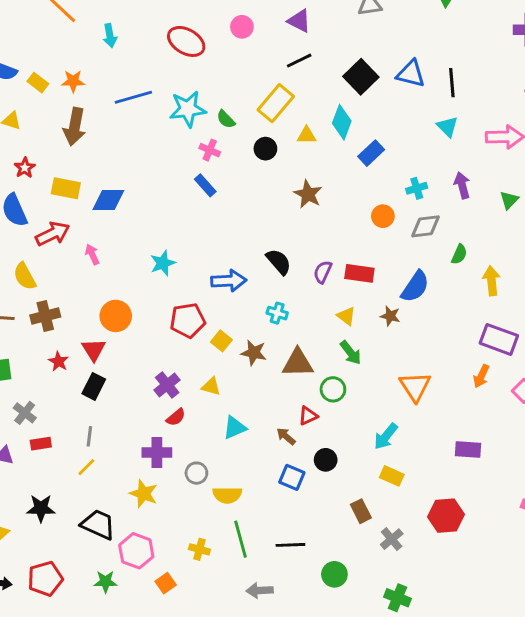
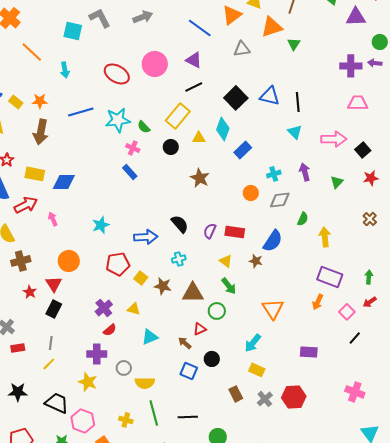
pink circle: (242, 27) -> (155, 64), size x1.6
cyan cross: (277, 313) -> (179, 259), turned -32
gray cross: (392, 539) -> (265, 399), moved

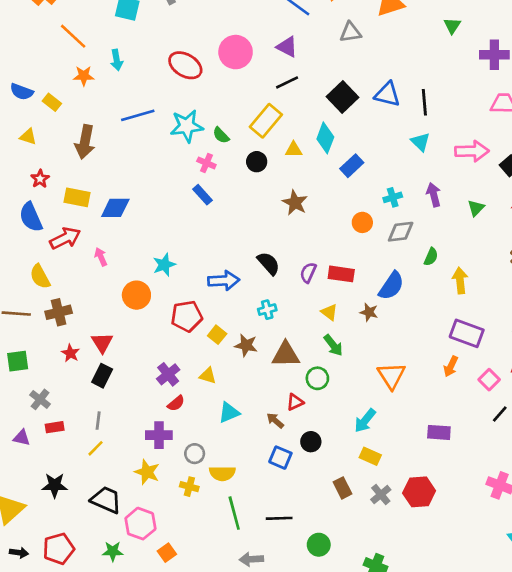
green triangle: (294, 44) -> (452, 26), moved
orange star: (40, 101) -> (84, 76), moved
orange circle: (69, 261) -> (136, 295), moved
yellow cross: (126, 420) -> (189, 487), moved

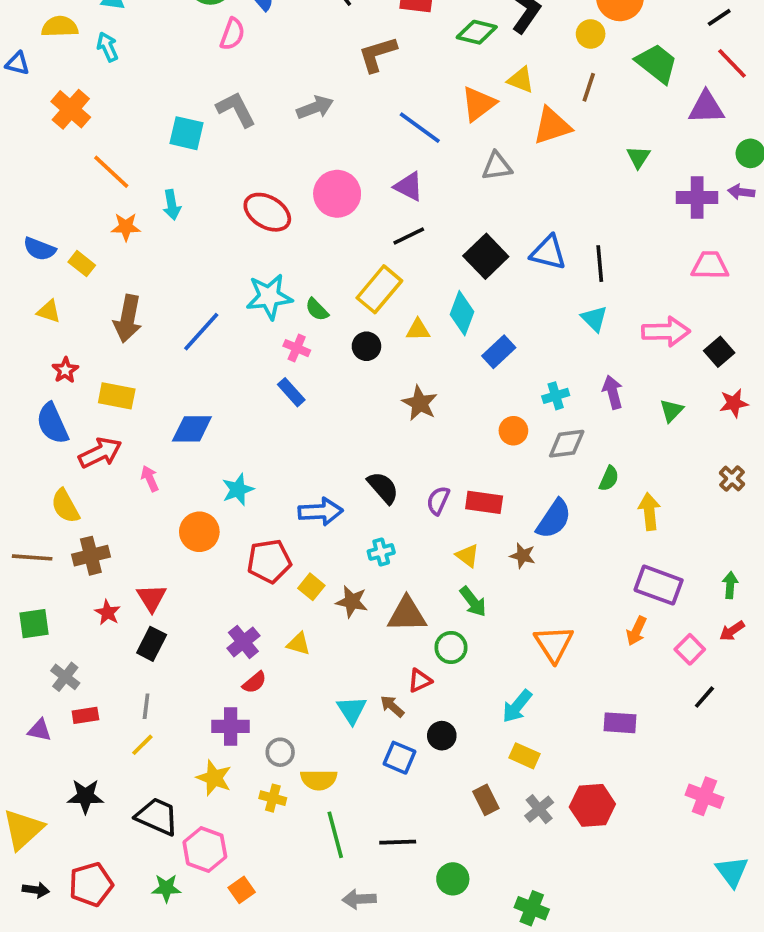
blue line: (138, 115) -> (201, 332), moved, turned -32
blue diamond: (115, 208) -> (192, 429), moved
cyan triangle: (229, 413) -> (352, 710), moved, turned -40

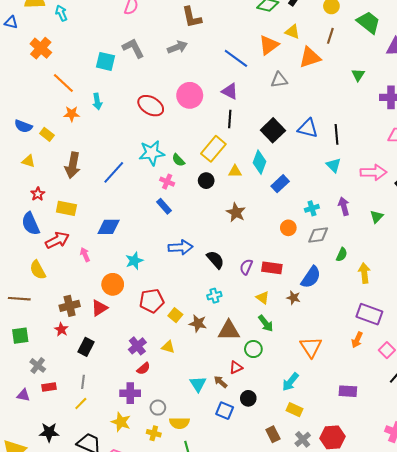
brown L-shape: (377, 54) -> (192, 17), moved, turned -85
black line: (409, 236) -> (230, 119), turned -60
blue arrow: (321, 512) -> (180, 247), moved
brown cross: (91, 556) -> (70, 306), moved
red triangle: (152, 598) -> (99, 308), moved, turned 30

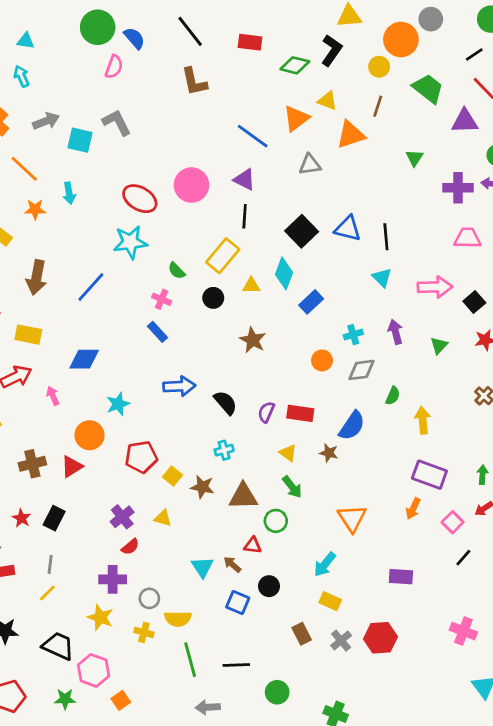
gray arrow: (177, 47) -> (46, 121), moved
cyan star: (152, 153) -> (130, 242), moved
red star: (61, 330) -> (22, 518), moved
red triangle: (236, 368) -> (253, 545), turned 32

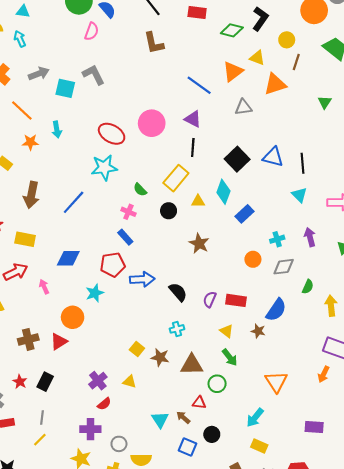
yellow circle: (379, 67) -> (287, 40), moved
red pentagon: (141, 457) -> (113, 265), moved

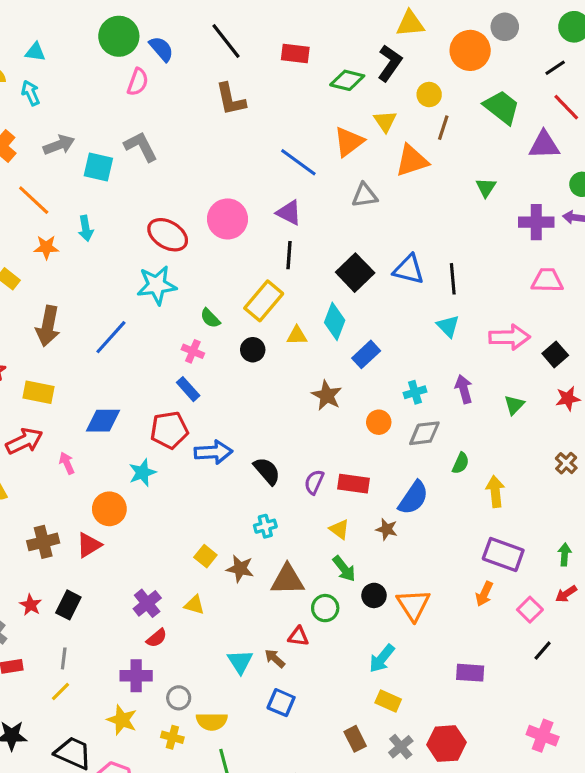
yellow triangle: (257, 58) -> (385, 121), turned 35
brown star: (199, 243) -> (327, 395), moved
black circle: (212, 434) -> (374, 595), moved

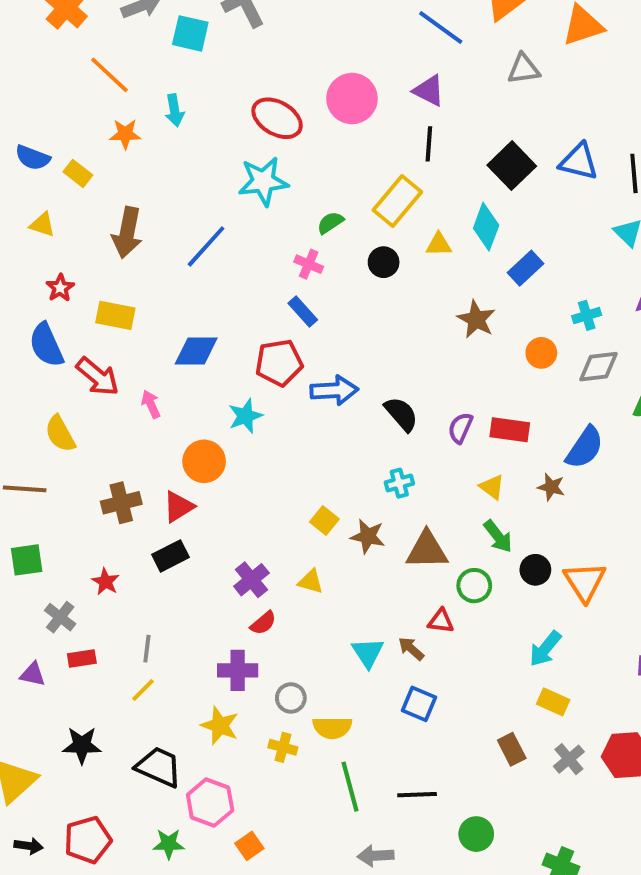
green semicircle: (210, 318) -> (330, 223), turned 100
red arrow: (24, 441) -> (98, 377), turned 66
black rectangle: (68, 605) -> (171, 556), moved, turned 36

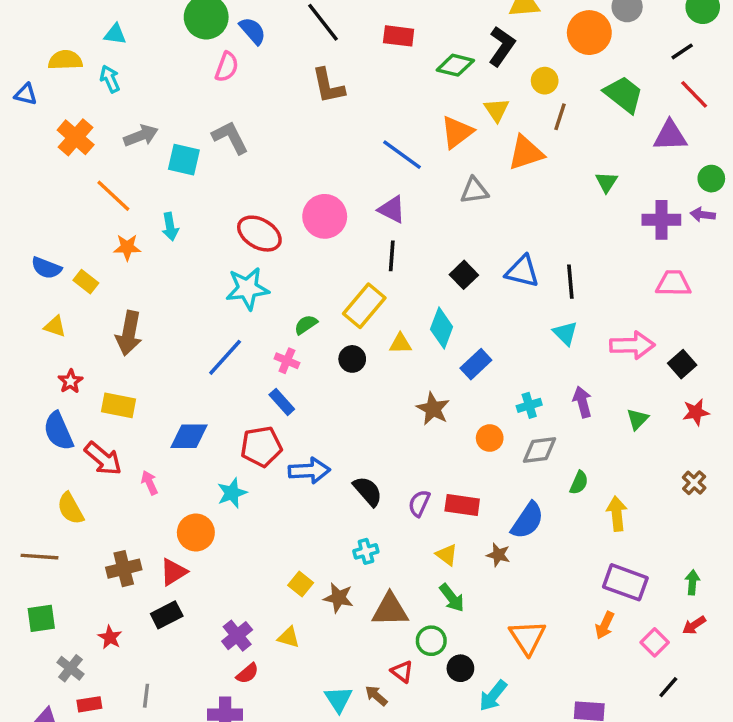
black square: (512, 166) -> (464, 275), size x0.7
blue line: (206, 246) -> (225, 357), moved
black circle: (535, 570) -> (460, 668), moved
red triangle: (441, 621) -> (402, 672), turned 30

